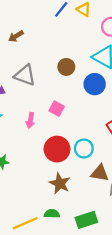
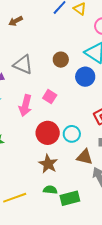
brown arrow: (16, 36) -> (16, 21), moved
pink arrow: (30, 120) -> (25, 106), size x1.5
green semicircle: (52, 214) -> (50, 190), moved

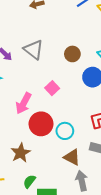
pink arrow: (25, 106) -> (24, 103), moved
brown star: (48, 164) -> (21, 153), moved
green semicircle: (50, 190) -> (29, 181), turned -72

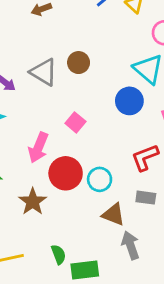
brown circle: (72, 54) -> (79, 63), moved
brown star: (21, 153) -> (33, 202), moved
green semicircle: (29, 181) -> (58, 254), turned 128

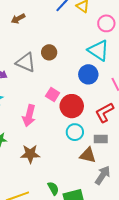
red circle: (66, 173) -> (72, 106), moved
gray rectangle: (146, 198) -> (101, 139), moved
brown star: (33, 202) -> (30, 154), turned -30
gray arrow: (130, 245) -> (103, 175), turned 60

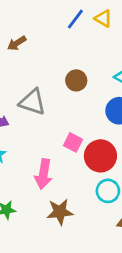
brown circle: (49, 52) -> (76, 80), moved
brown star: (30, 154) -> (60, 212), moved

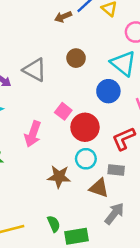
brown arrow: (17, 43) -> (63, 17), moved
brown star: (60, 212) -> (59, 177), moved

